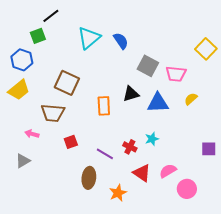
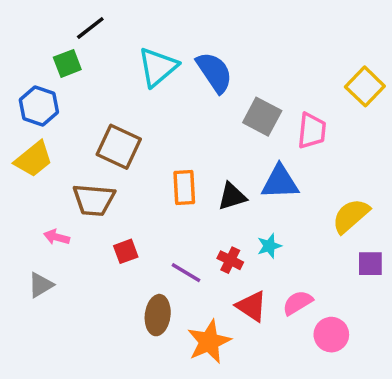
blue semicircle: (121, 41) -> (214, 72), size x1.4
pink trapezoid: (176, 74) -> (312, 131), turned -90
black triangle: (131, 94) -> (232, 196), moved
yellow semicircle: (191, 99) -> (351, 216), moved, size x1.6
orange star: (118, 193) -> (209, 342), size x1.4

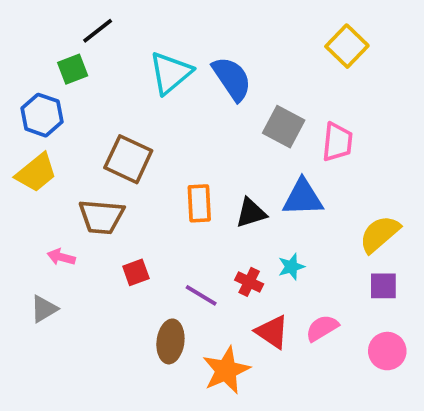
yellow square: (365, 86) -> (347, 46), moved
purple square: (370, 264) -> (383, 286), moved
pink circle: (331, 335) -> (387, 351), moved

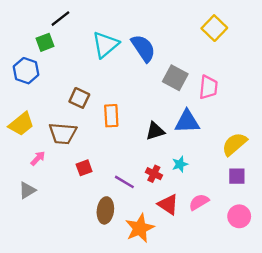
brown square: (128, 159) -> (79, 98), size x0.7
yellow trapezoid: (36, 173) -> (21, 124), moved
orange rectangle: (199, 203) -> (111, 116), moved
pink arrow: (61, 257) -> (38, 158), turned 119

